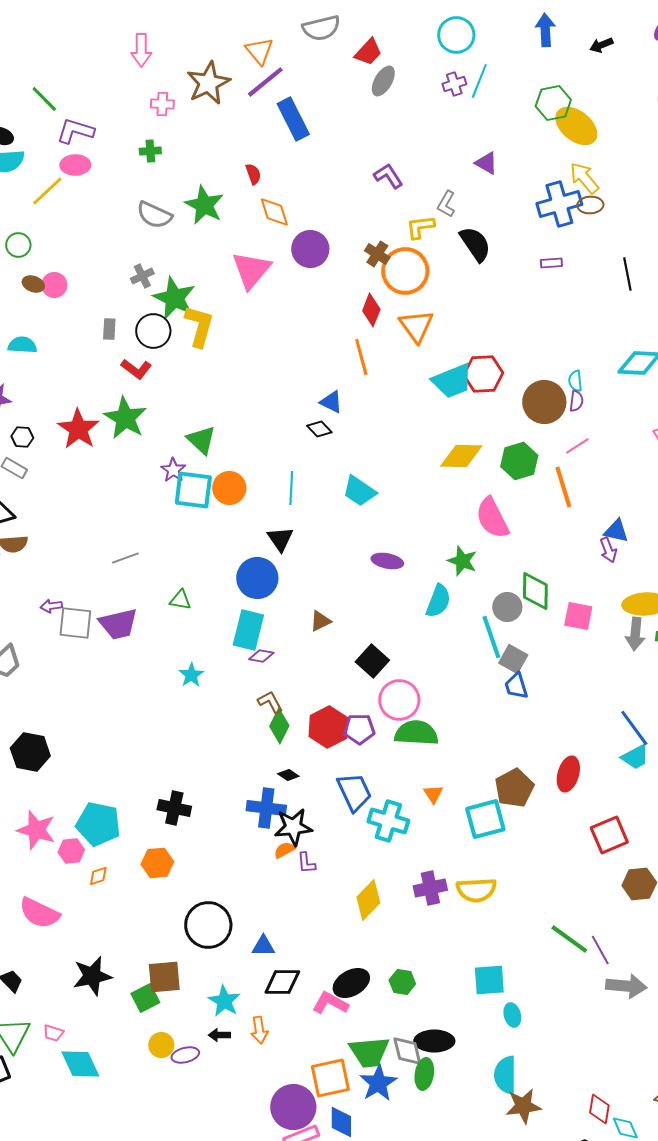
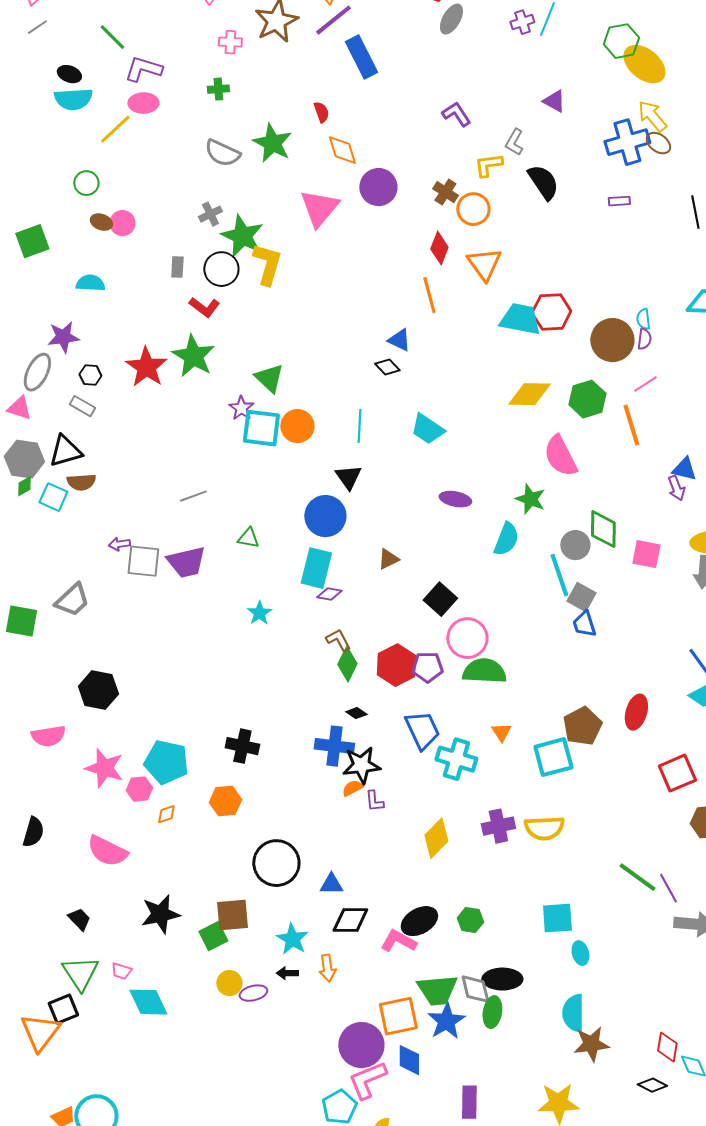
brown ellipse: (590, 205) -> (658, 143), turned 40
orange circle: (405, 271) -> (473, 209), size x0.7
cyan trapezoid: (452, 381) -> (520, 319), turned -147

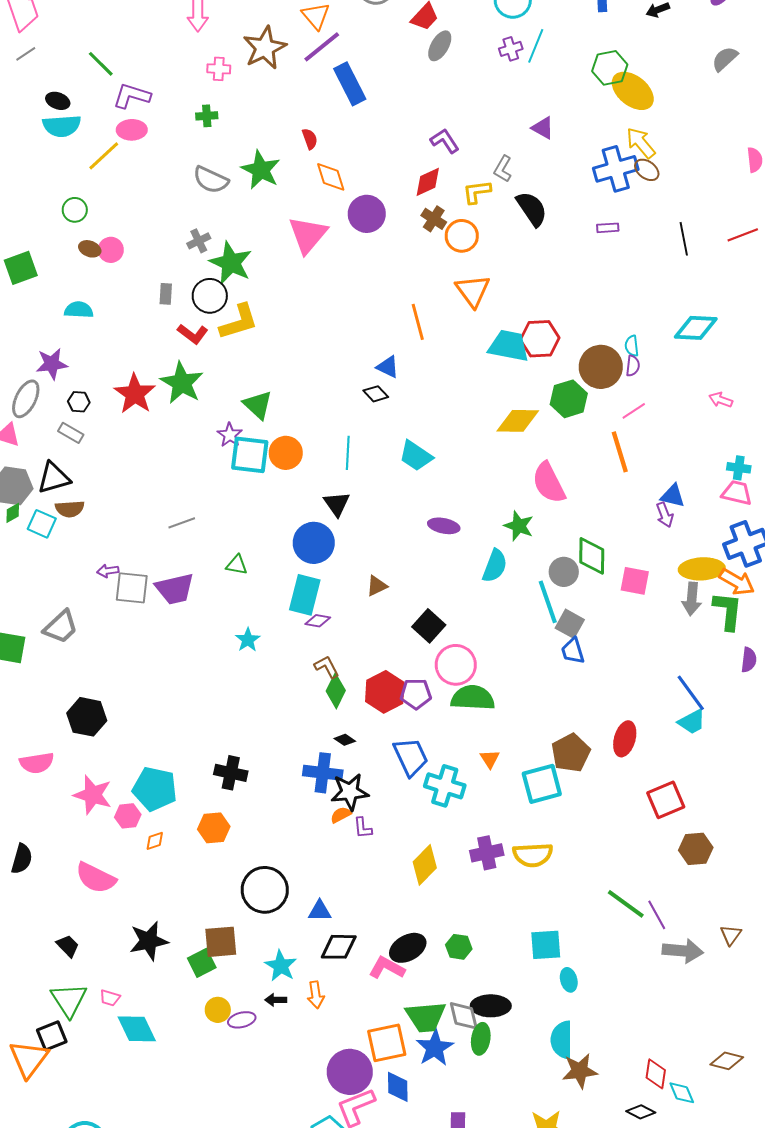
red diamond: (439, 248) -> (428, 182), moved, turned 44
yellow L-shape: (267, 264) -> (239, 322), moved, turned 57
green hexagon: (587, 399) -> (569, 399), moved

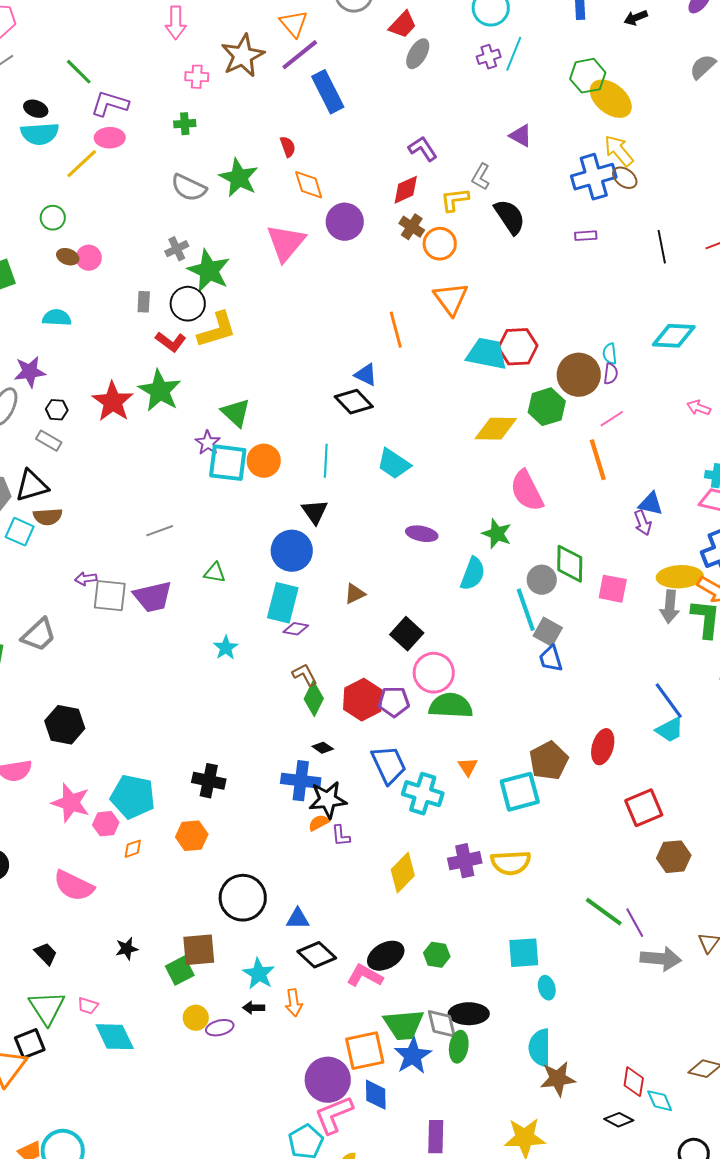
black diamond: (376, 394) -> (354, 402), size x1.5
black star: (149, 941) -> (127, 949), size x0.6
black diamond: (339, 947) -> (317, 955), turned 42

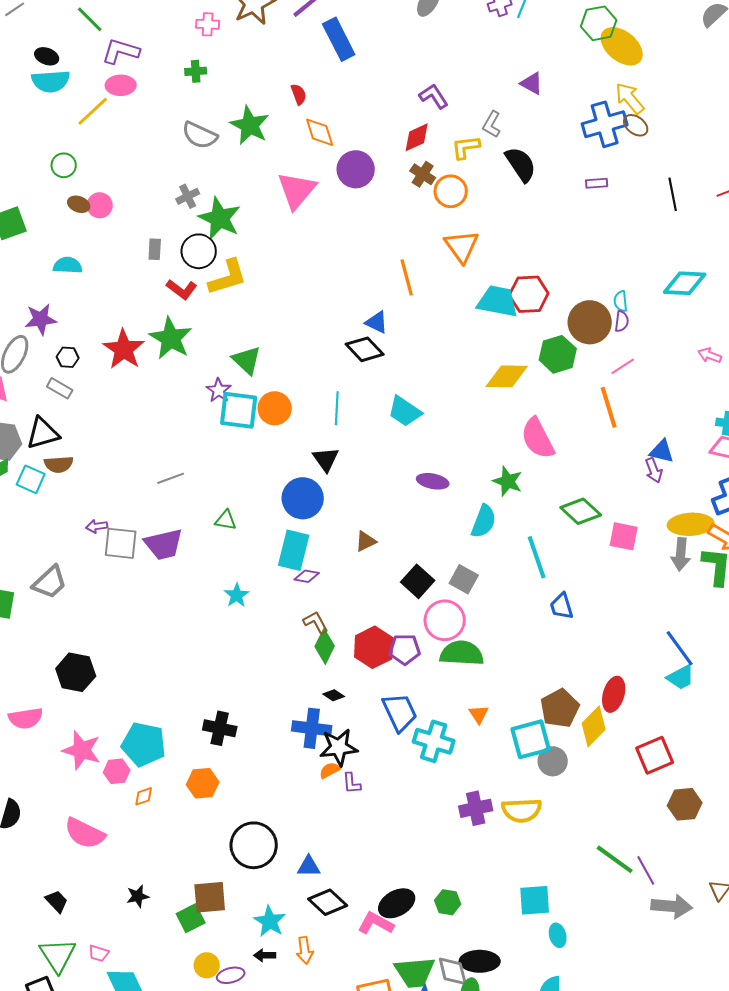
green diamond: (570, 564) -> (581, 511), turned -48
gray circle: (542, 580) -> (553, 761), moved
gray square: (548, 632) -> (464, 579), moved
yellow diamond: (403, 873) -> (594, 726), moved

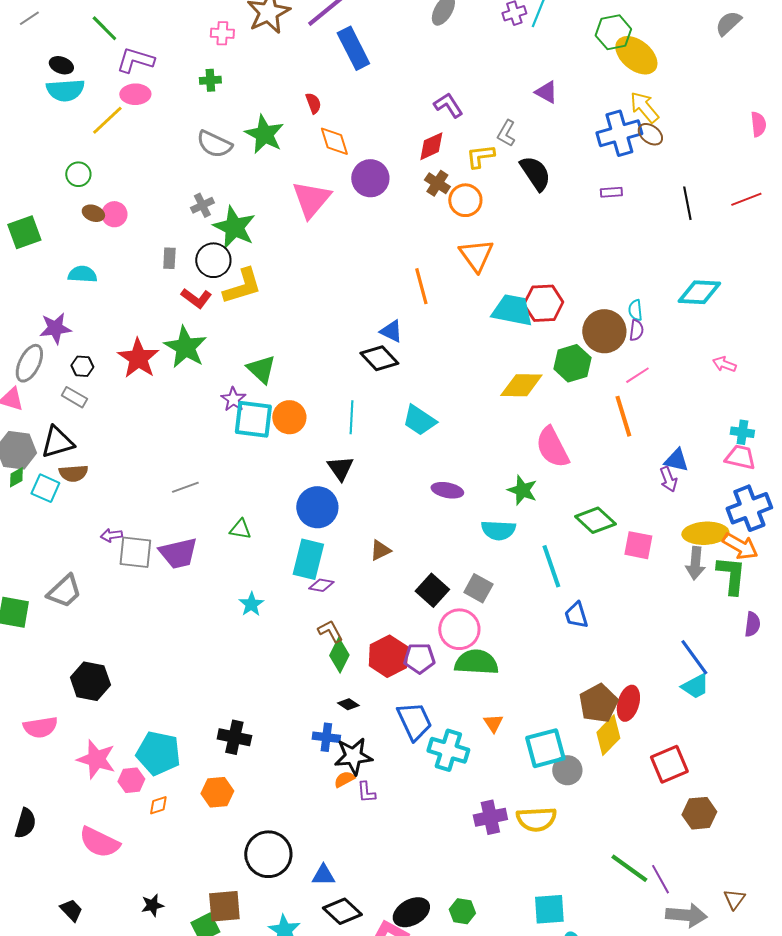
cyan semicircle: (484, 521) -> (498, 530), turned 72
brown pentagon: (560, 708) -> (598, 703), moved
blue cross: (312, 728) -> (326, 737), size x0.7

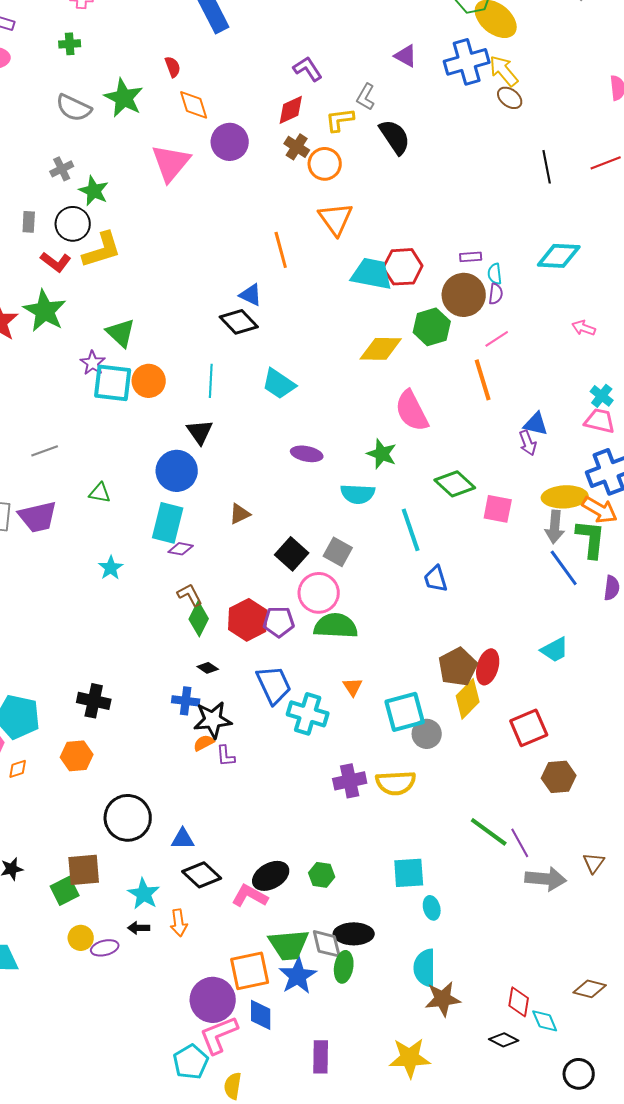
blue cross: (619, 133) -> (467, 62), moved
purple rectangle: (611, 192) -> (471, 257), moved
green star: (234, 227) -> (94, 191), size x0.7
cyan cross: (742, 432) -> (602, 396), turned 30
blue line: (694, 657) -> (564, 568), moved

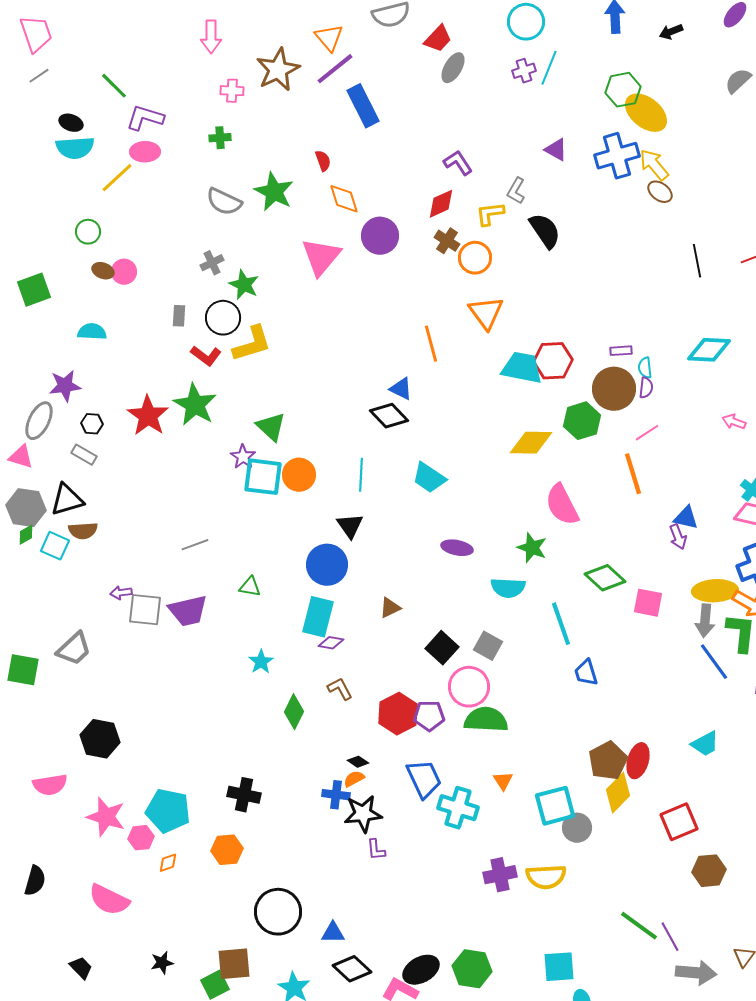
green diamond: (199, 619) -> (294, 712), moved
orange semicircle: (204, 743) -> (354, 779), moved
green hexagon: (322, 875) -> (472, 969), size x1.5

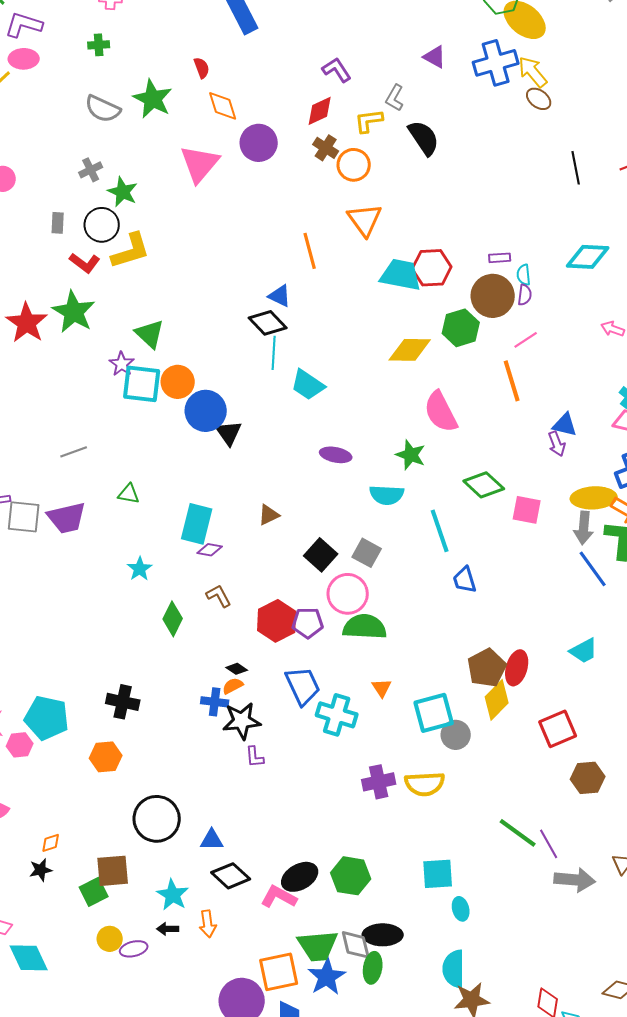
cyan line: (361, 475) -> (274, 353), moved
blue circle: (327, 565) -> (206, 411), moved
orange diamond: (168, 863) -> (51, 843), moved

